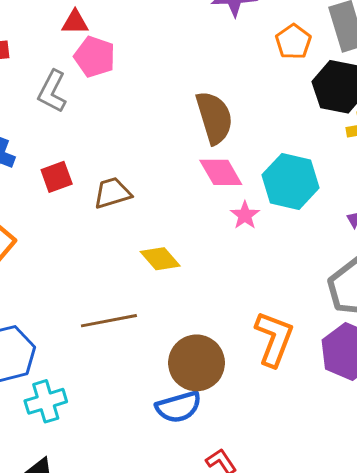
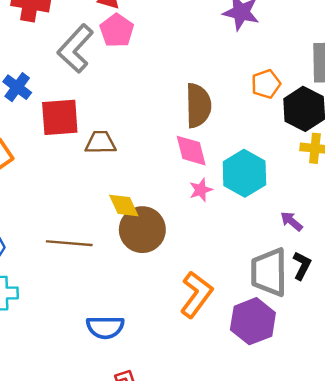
orange pentagon: (293, 42) -> (266, 84), moved
gray L-shape: (52, 91) -> (75, 49), size x1.4
red square: (57, 177) -> (60, 117), size x1.6
brown circle: (197, 363) -> (142, 230), moved

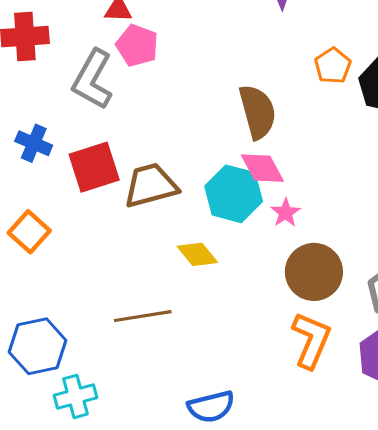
brown trapezoid: (101, 143) -> (151, 185), size x1.4
cyan hexagon: (244, 173) -> (234, 194), moved
brown circle: (142, 230) -> (314, 272), moved

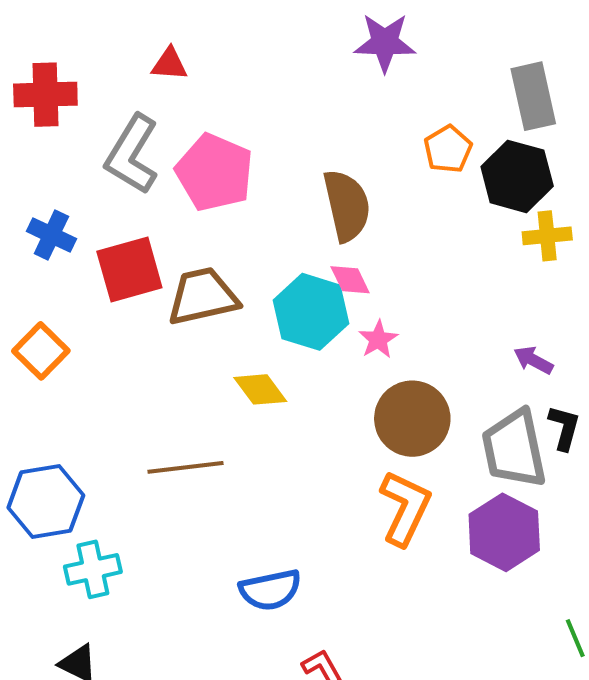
pink pentagon: (137, 45) -> (214, 172), moved, size x1.4
pink diamond: (262, 168) -> (350, 280), size x0.7

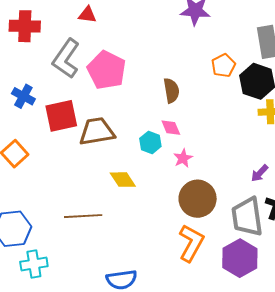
brown semicircle: (347, 206) -> (171, 91), size x0.7
cyan hexagon: (311, 312) -> (150, 142), size x0.6
purple arrow: (533, 360) -> (260, 173), turned -78

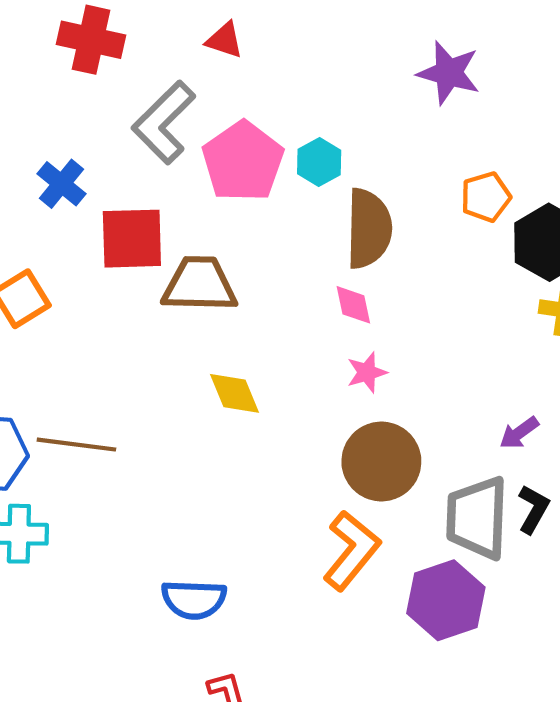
brown semicircle: (171, 91) -> (369, 229), size x1.5
cyan hexagon: (150, 142) -> (319, 162), moved
brown line: (83, 216) -> (76, 445), moved

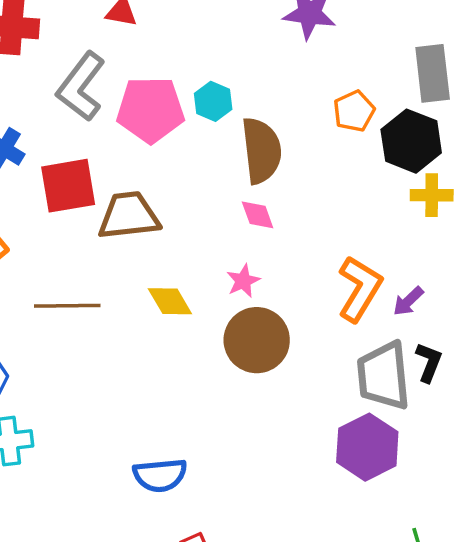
pink pentagon: (243, 161) -> (150, 110), turned -30
pink star: (367, 372) -> (243, 281), moved
brown line: (76, 445) -> (67, 306), moved
brown circle: (381, 461) -> (257, 340), moved
orange L-shape: (351, 550) -> (360, 289), moved

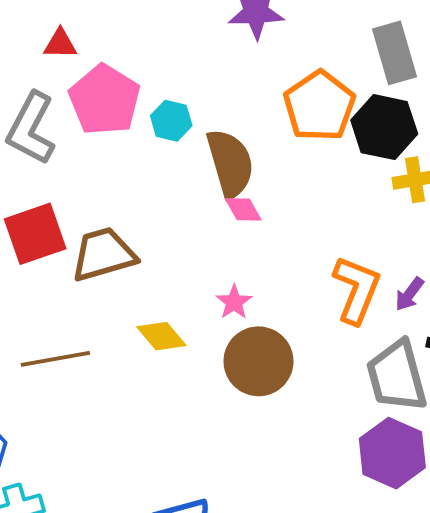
pink pentagon: (150, 110) -> (105, 100), moved, turned -30
orange pentagon: (354, 111) -> (319, 106), size x1.6
pink diamond: (258, 215) -> (243, 209), moved

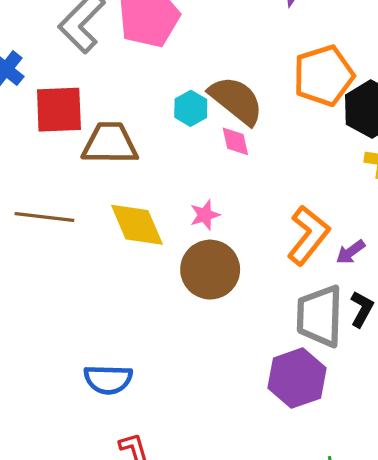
cyan hexagon: (171, 121) -> (191, 108), moved
brown semicircle: (230, 163) -> (236, 100), turned -52
yellow diamond: (161, 336) -> (137, 225), size x1.4

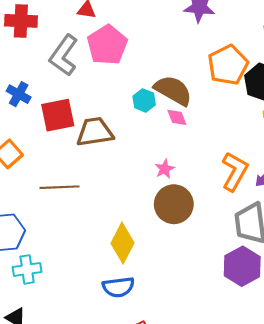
yellow diamond: (137, 225) -> (123, 243), moved, turned 60

